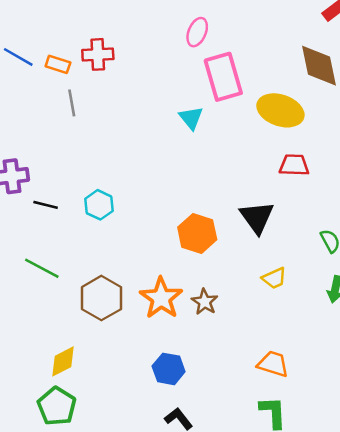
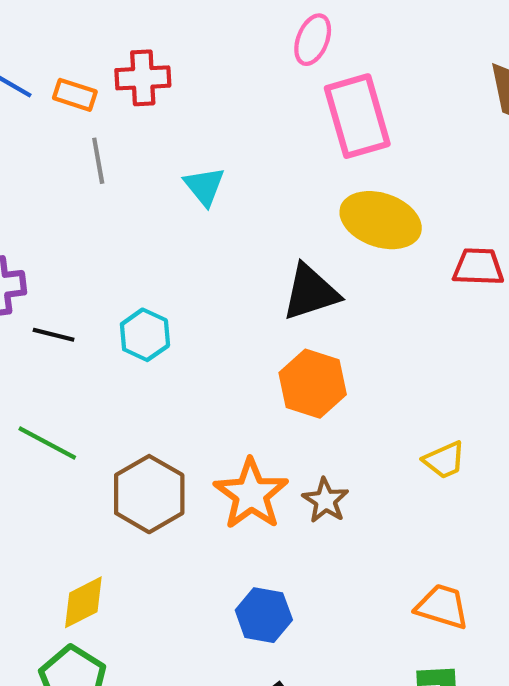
yellow ellipse: (280, 110) -> (381, 220), moved
cyan triangle: (191, 118) -> (204, 186), moved
black triangle: (257, 217) -> (311, 292), moved, turned 48

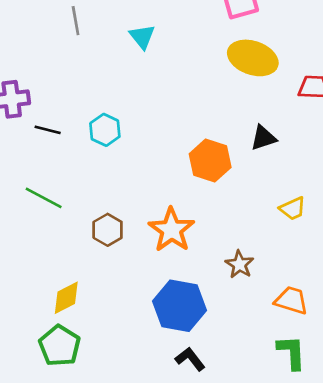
black triangle: (311, 292) -> (263, 138), moved, size x0.7
brown hexagon: (149, 494) -> (108, 230), size x0.7
brown star: (325, 500) -> (239, 264), moved
blue hexagon: (264, 615) -> (179, 306), size x1.5

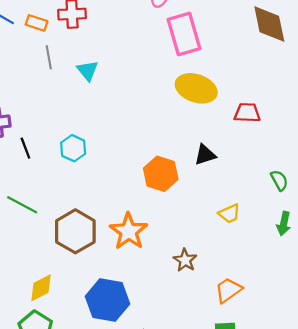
cyan triangle: (142, 37) -> (88, 71), moved
black line: (48, 130) -> (25, 148), turned 55
brown hexagon: (108, 230) -> (75, 231), size x1.6
orange trapezoid: (291, 300) -> (228, 290), turned -52
blue hexagon: (179, 306) -> (108, 300), moved

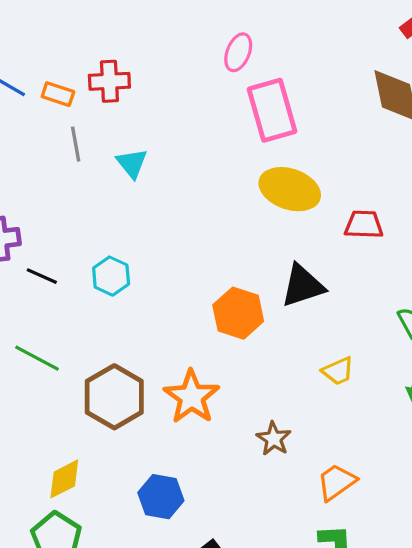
black line: (25, 148) -> (42, 276), turned -45
black triangle: (205, 155) -> (303, 286), size x1.4
blue hexagon: (108, 300) -> (161, 497), size x0.7

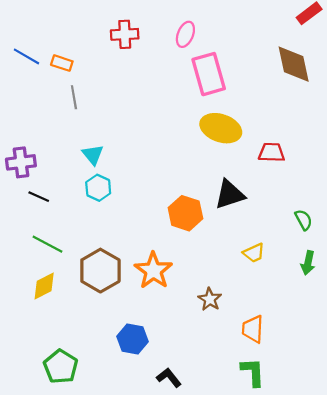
red cross: (109, 81) -> (125, 34), moved
cyan triangle: (132, 163) -> (93, 155), moved
black line: (42, 276) -> (39, 197), moved
yellow diamond: (64, 479) -> (44, 286), moved
orange trapezoid: (336, 482) -> (253, 329), turned -52

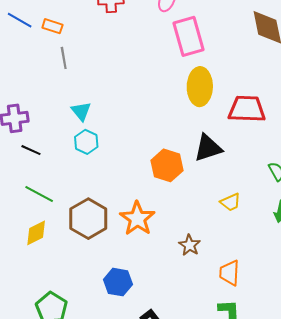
yellow ellipse: (221, 128) -> (200, 87), turned 72
red trapezoid: (272, 152) -> (247, 109), size x1.5

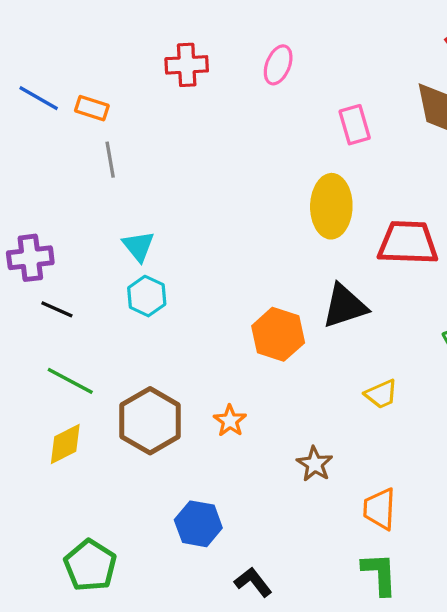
pink rectangle: (189, 36) -> (355, 125), moved, size x0.6
orange star: (137, 219) -> (230, 421), size x0.6

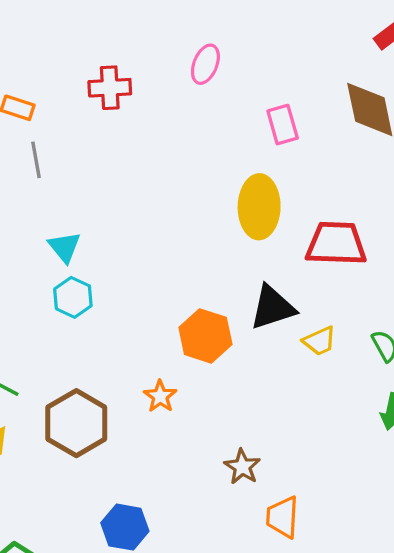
red cross: (187, 65) -> (110, 88), moved
yellow trapezoid: (381, 394) -> (319, 341), moved
orange star: (230, 421) -> (160, 396), moved
orange trapezoid: (380, 509) -> (283, 517), moved

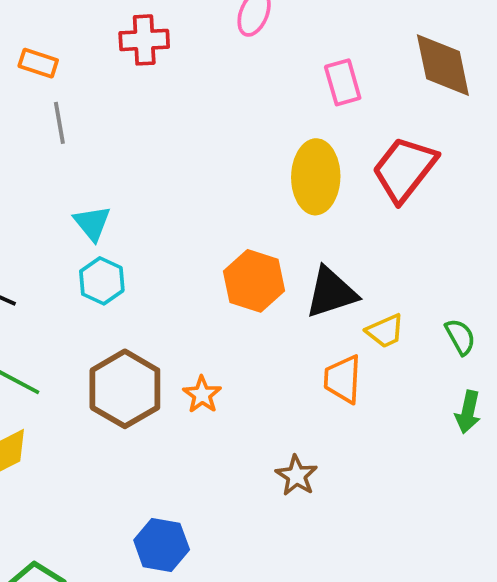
red trapezoid: (336, 244) -> (404, 169), moved, turned -54
orange hexagon: (205, 336) -> (254, 281), moved
brown hexagon: (76, 423) -> (125, 389), moved
orange trapezoid: (283, 517) -> (343, 379), moved

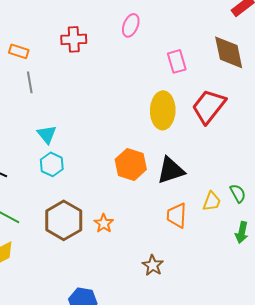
yellow trapezoid: (385, 331) -> (212, 201), moved, turned -45

